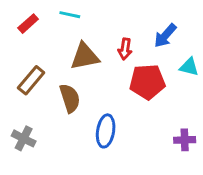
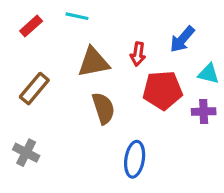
brown semicircle: (70, 98) -> (103, 108), moved
blue ellipse: (106, 131) -> (135, 159), moved
purple cross: (185, 140) -> (204, 112), moved

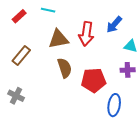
red arrow: (138, 54) -> (86, 34), size x1.6
red pentagon: (163, 90) -> (93, 80), moved
blue ellipse: (135, 159) -> (114, 105), moved

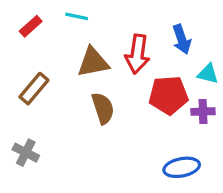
blue arrow: (114, 25) -> (182, 39), turned -60
red pentagon: (93, 80) -> (169, 95), moved
blue ellipse: (114, 105) -> (182, 167), turned 70

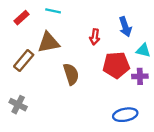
red arrow: (137, 54) -> (95, 37), size x0.6
brown triangle: (93, 62) -> (49, 42), moved

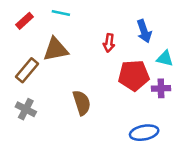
brown semicircle: (71, 74) -> (82, 103), moved
gray cross: (18, 105) -> (26, 109), moved

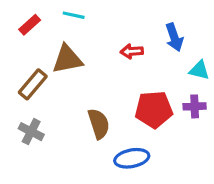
red arrow: (109, 43) -> (132, 51), turned 78
red pentagon: (134, 75) -> (154, 110), moved
blue ellipse: (144, 133) -> (132, 158), moved

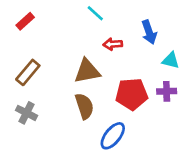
cyan line: (74, 15) -> (95, 13), moved, turned 30
brown triangle: (67, 59) -> (87, 71), moved
blue ellipse: (132, 158) -> (113, 136), turned -40

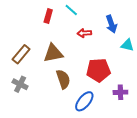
red rectangle: (25, 21) -> (48, 16), moved, turned -32
brown triangle: (87, 71) -> (53, 53), moved
purple cross: (167, 91) -> (120, 92), moved

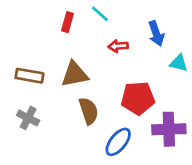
brown rectangle: (21, 54) -> (29, 76), turned 60
purple cross: (120, 92) -> (169, 129), size x1.6

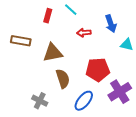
brown rectangle: (29, 76) -> (21, 41), moved
gray cross: (28, 118) -> (40, 101), moved
purple cross: (169, 129) -> (120, 92), turned -30

